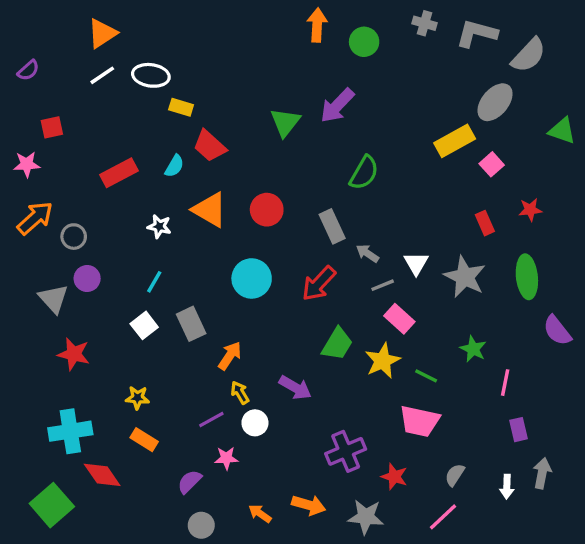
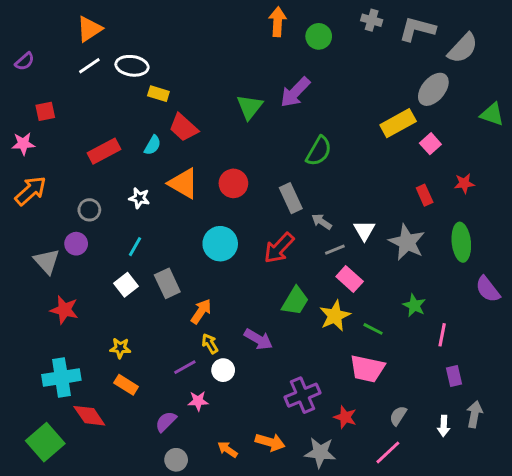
gray circle: (74, 237) -> (89, 210), moved

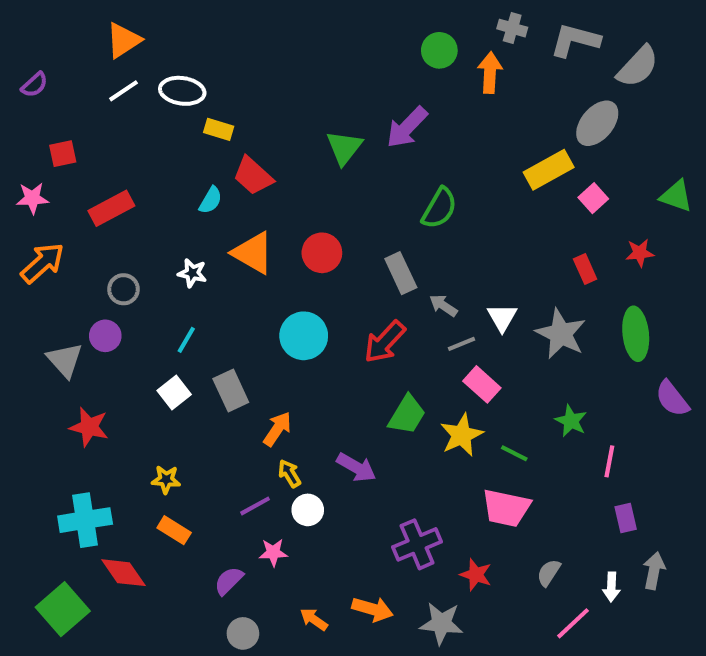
orange arrow: (278, 22) -> (490, 73), moved
green triangle: (492, 114) -> (676, 196), moved
red rectangle: (104, 151) -> (111, 208), moved
pink line: (388, 452) -> (573, 623), moved

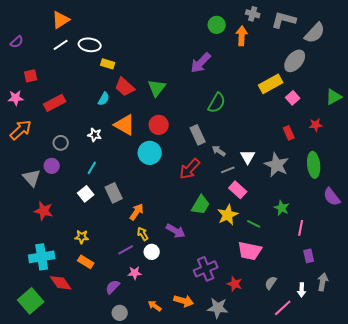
green triangle: (344, 148) -> (157, 88), moved
green triangle: (676, 196) -> (334, 97), turned -48
cyan circle: (304, 336) -> (150, 153), moved

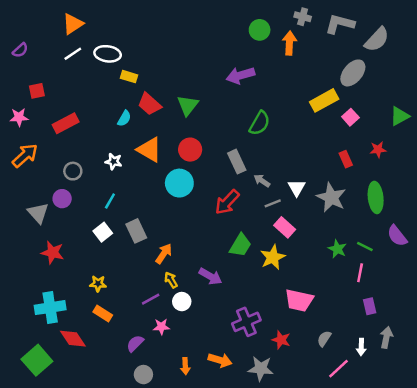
purple arrow: (201, 63) -> (240, 75), turned 30
green line: (254, 224) -> (365, 246), moved
orange arrow: (155, 306) -> (185, 366), turned -128

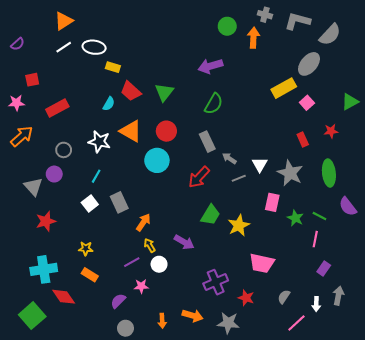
green semicircle: (260, 123) -> (214, 104), moved
white star: (114, 162) -> (99, 142), size x1.5
pink rectangle: (285, 227) -> (272, 202), moved, turned 60
red star: (52, 252) -> (46, 221), turned -30
purple rectangle: (370, 306) -> (324, 268), turned 48

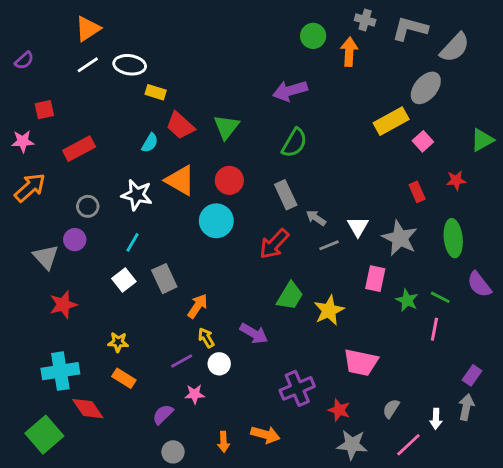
purple rectangle: (324, 268) -> (472, 375), moved
gray star: (228, 323) -> (352, 445), moved

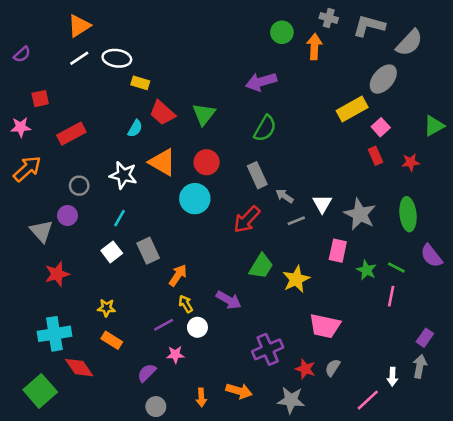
red rectangle: (417, 192) -> (375, 156), moved
gray semicircle: (391, 409) -> (333, 368), moved
gray star: (352, 445) -> (291, 400), moved

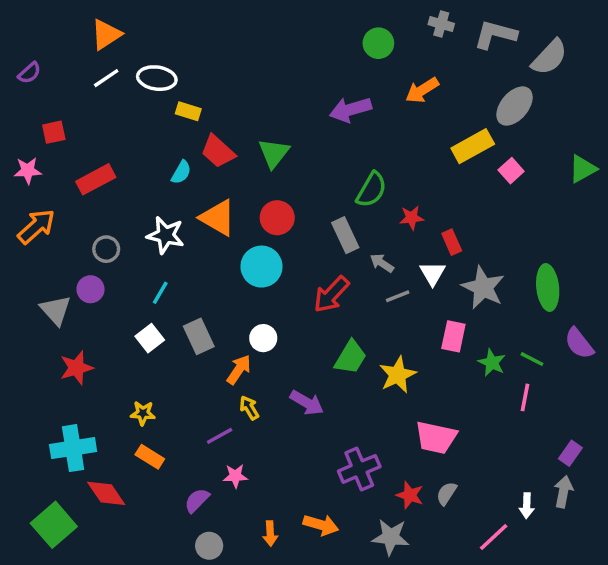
orange arrow: (314, 47) -> (422, 90), moved, turned -125
green semicircle: (265, 128) -> (371, 190), moved
red rectangle: (375, 156) -> (452, 242), moved
red star: (411, 162) -> (412, 218), moved
white circle: (197, 327) -> (263, 338), moved

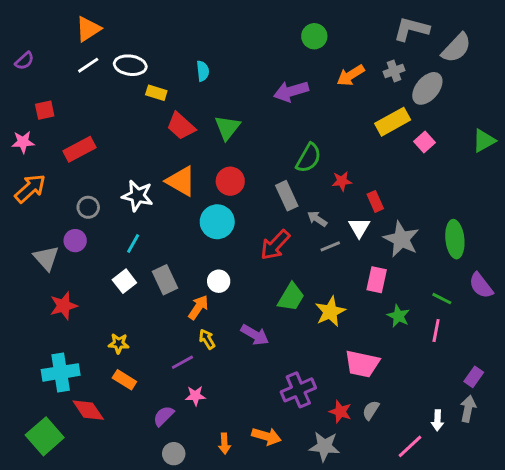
gray cross: (441, 24) -> (394, 71), moved, turned -36
cyan semicircle: (181, 172) -> (203, 71), moved, turned -36
green star: (492, 363) -> (398, 316), moved

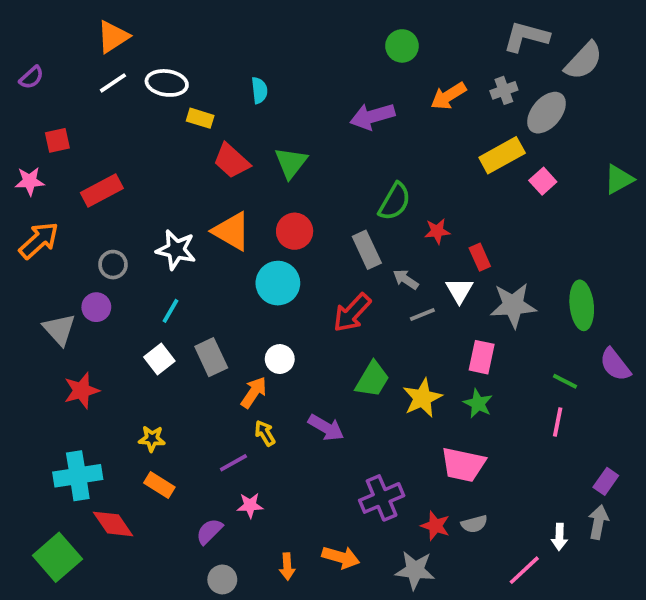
gray star: (401, 239) -> (513, 305), turned -30
green star: (398, 316) -> (478, 403), moved
gray semicircle: (371, 410) -> (474, 524), turned -138

